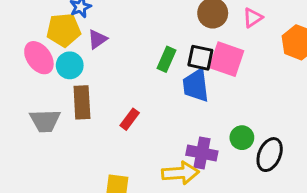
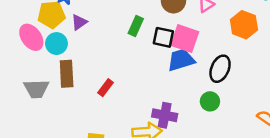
green rectangle: (167, 59) -> (136, 26), moved
blue trapezoid: (196, 85) -> (181, 60), moved, turned 80
green circle: (242, 138) -> (210, 101), moved
black ellipse: (270, 155) -> (220, 69), moved

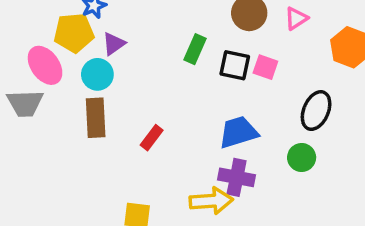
pink square: (185, 39) -> (265, 67), size x0.6
cyan circle: (56, 44) -> (97, 74), moved
blue trapezoid: (181, 60) -> (238, 132), moved
gray trapezoid: (36, 89) -> (25, 103), moved

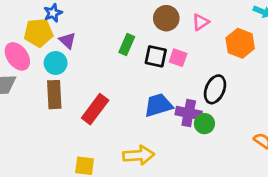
purple triangle: (114, 44) -> (67, 41), turned -42
red rectangle: (152, 138) -> (95, 109), size x1.6
purple cross: (237, 177) -> (189, 113), moved

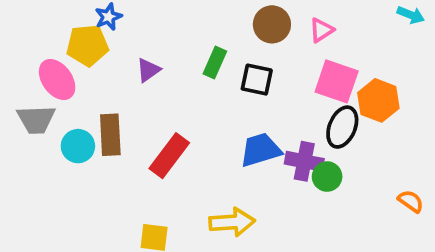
purple triangle: (67, 41) -> (148, 70), moved, turned 42
orange hexagon: (240, 43) -> (378, 100), moved
pink square: (178, 58) -> (337, 81), moved, size x1.6
cyan circle: (56, 63) -> (78, 146), moved

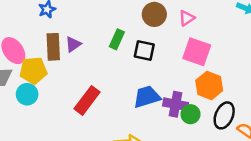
yellow pentagon: (87, 45) -> (33, 71), moved
orange hexagon: (378, 100) -> (209, 86), moved
black ellipse: (342, 127) -> (224, 115), moved
brown rectangle: (110, 135) -> (53, 47), moved

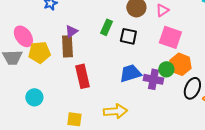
brown rectangle: (53, 47) -> (67, 46), moved
cyan circle: (27, 94) -> (34, 97), moved
red rectangle: (87, 100) -> (82, 76), turned -50
green circle: (190, 114) -> (166, 69), moved

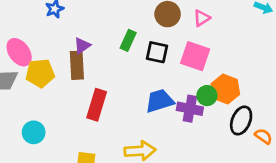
pink square: (170, 37) -> (195, 56), moved
red rectangle: (82, 76) -> (97, 105), turned 30

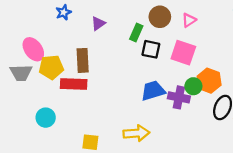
green rectangle: (128, 40) -> (136, 32), moved
purple triangle: (82, 46) -> (98, 24), moved
red rectangle: (97, 105) -> (74, 84), moved, turned 75

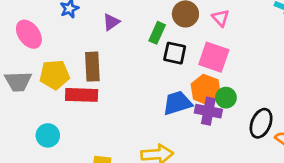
pink triangle: (189, 20) -> (221, 18), turned -40
pink ellipse: (33, 49) -> (29, 34), moved
orange hexagon: (209, 81) -> (206, 90), moved

